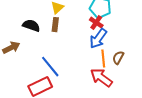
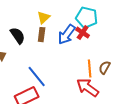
black semicircle: (31, 26) -> (18, 36), turned 36
blue arrow: (98, 39) -> (67, 35), moved

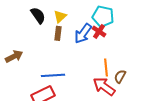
black semicircle: (18, 36) -> (38, 15), moved
brown semicircle: (105, 68) -> (120, 76), moved
blue line: (37, 77) -> (53, 75), turned -55

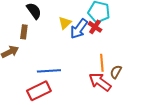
yellow triangle: (60, 16) -> (65, 23), moved
brown rectangle: (58, 33) -> (24, 32), moved

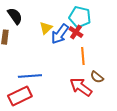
orange line: (102, 63) -> (83, 56), moved
brown semicircle: (116, 72) -> (97, 77), turned -80

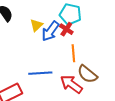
blue line: (30, 76) -> (40, 73), moved
brown semicircle: (97, 77) -> (87, 74), size x1.5

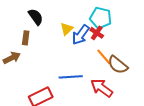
orange line: (73, 53) -> (104, 57), turned -36
brown semicircle: (87, 74) -> (118, 65), moved

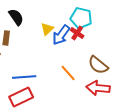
orange line: (104, 57) -> (68, 73), moved
blue line: (71, 77) -> (24, 77), moved
red arrow: (102, 88) -> (98, 88), moved, turned -30

